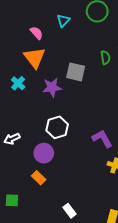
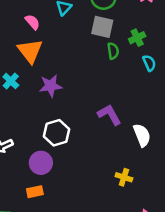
gray square: (76, 72) -> (102, 27), moved
purple L-shape: (102, 139) -> (109, 115), moved
orange rectangle: (39, 178) -> (35, 192), turned -56

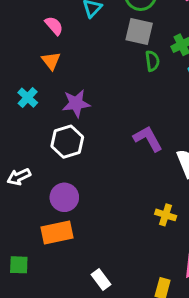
orange triangle: (30, 51) -> (51, 61), size x0.6
white hexagon: (57, 133) -> (67, 142), moved
orange rectangle: (35, 192) -> (57, 233), size x1.5

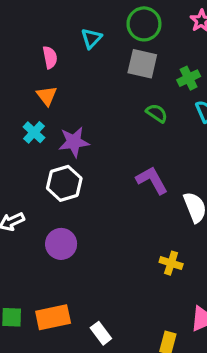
pink semicircle: (54, 26) -> (50, 57), turned 30
green semicircle: (152, 61) -> (157, 113), moved, turned -48
cyan cross: (28, 98) -> (34, 132), moved
orange rectangle: (57, 233) -> (53, 317), moved

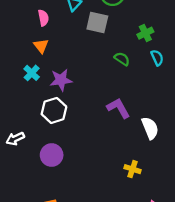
gray square: (142, 64) -> (97, 23), moved

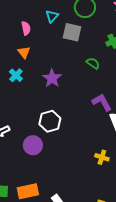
purple star: (61, 80) -> (52, 78), moved, turned -30
purple L-shape: (118, 108) -> (102, 102), moved
white hexagon: (54, 110) -> (50, 121), moved

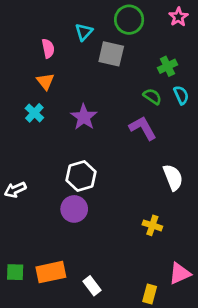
green semicircle: (93, 63) -> (152, 96), moved
purple L-shape: (102, 102) -> (143, 128), moved
purple circle: (33, 145) -> (74, 209), moved

